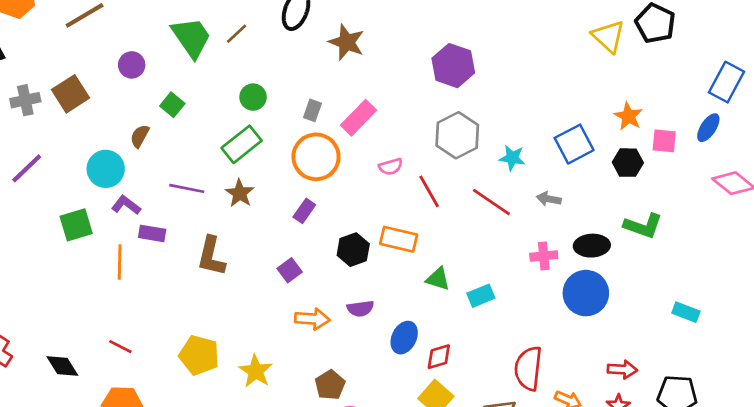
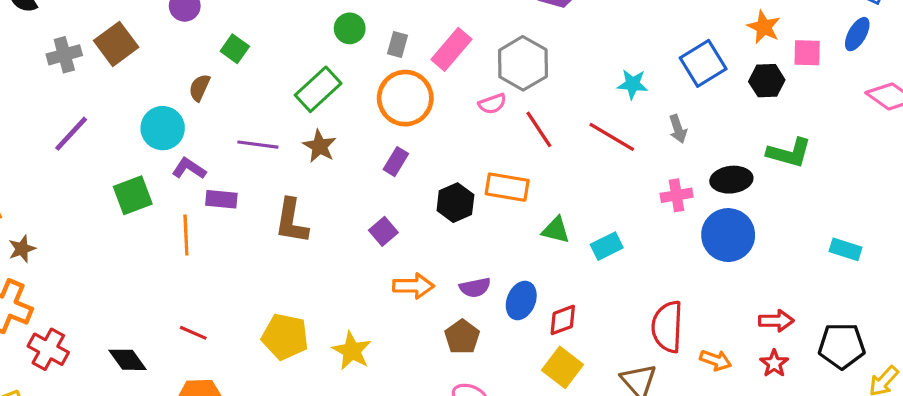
green circle: (253, 97) -> (350, 28), moved
gray hexagon: (457, 135) -> (523, 63), moved
gray arrow: (549, 199) -> (678, 129), turned -115
purple semicircle: (360, 309) -> (475, 287), moved
brown pentagon: (330, 385) -> (462, 337), moved

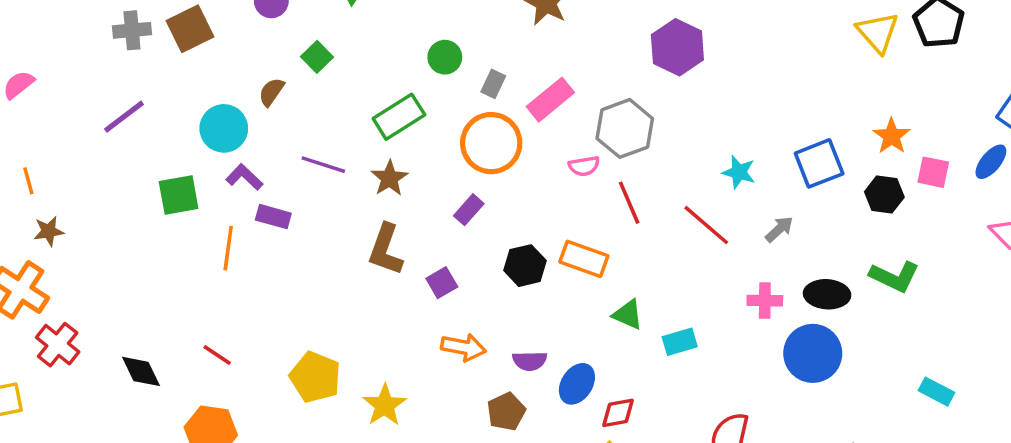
gray arrow: (678, 129) -> (779, 229), turned -124
brown L-shape: (292, 221) -> (386, 249), moved

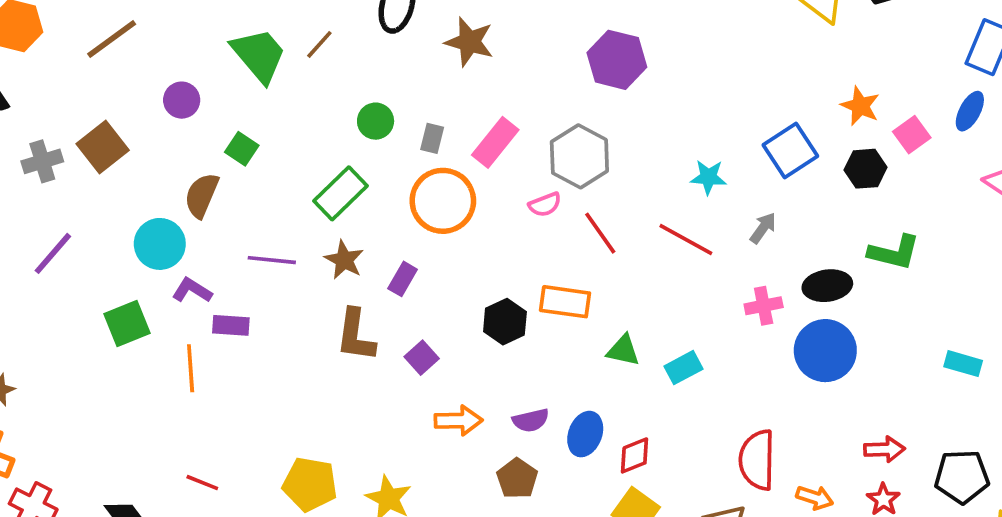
brown semicircle: (271, 92) -> (202, 195), size x1.4
pink square: (933, 172) -> (912, 135), turned -36
purple rectangle: (469, 210) -> (403, 279), moved

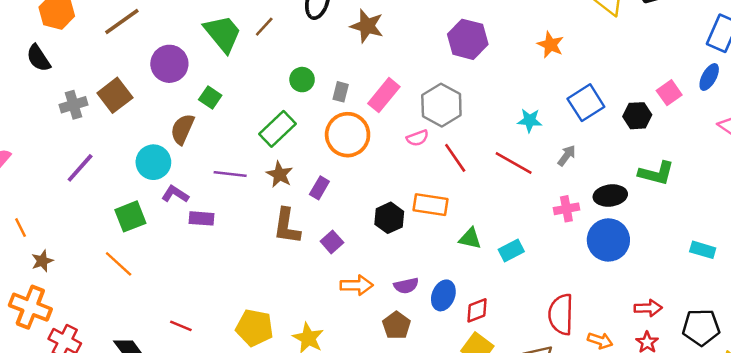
purple circle: (182, 100) -> (169, 64), size x1.5
orange star: (860, 106) -> (550, 45), moved
orange line: (191, 368) -> (119, 264), moved, turned -44

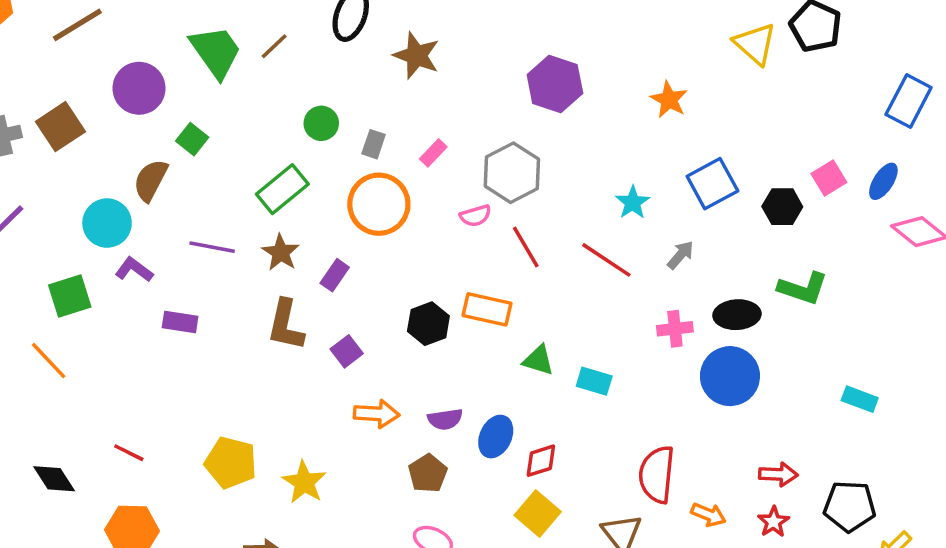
blue ellipse: (709, 77) -> (883, 181), moved
pink rectangle: (384, 95) -> (433, 153), size x0.6
cyan star: (530, 120) -> (633, 202), turned 30
purple rectangle: (202, 218) -> (180, 322), moved
cyan rectangle: (511, 251) -> (594, 381), turned 40

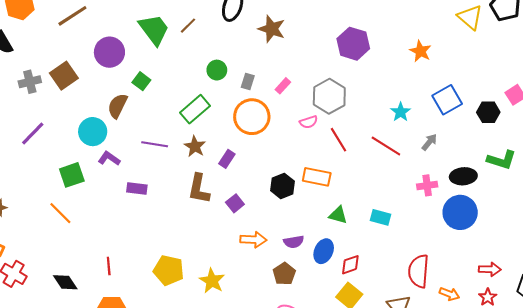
green triangle: (538, 360) -> (338, 215), moved
red line: (129, 453) -> (109, 266), turned 60

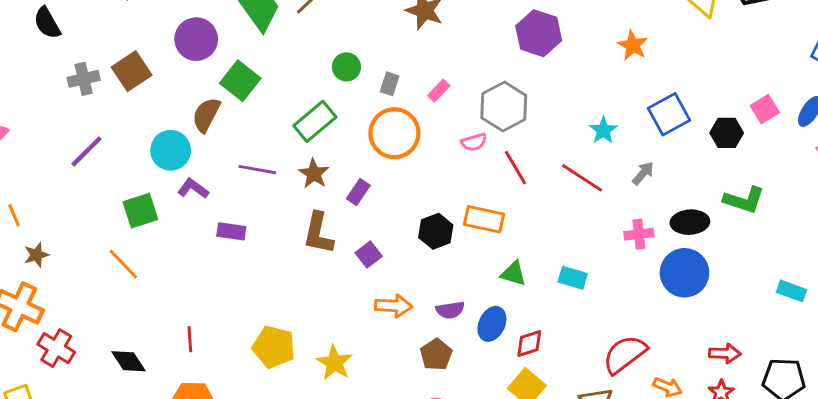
green square: (141, 81) -> (240, 81), size x1.5
red semicircle: (419, 271) -> (625, 354), turned 48

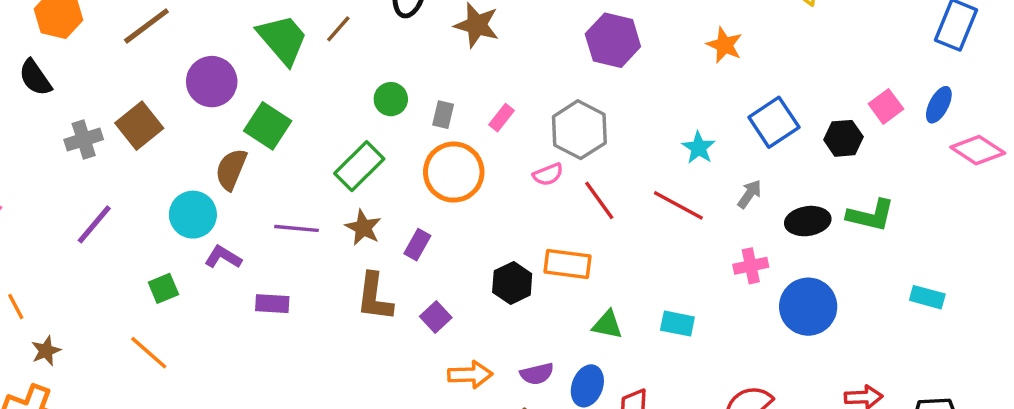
green square: (140, 211) -> (163, 288), size x0.7
black ellipse: (690, 222) -> (808, 221), moved
cyan rectangle: (791, 291) -> (927, 297), moved

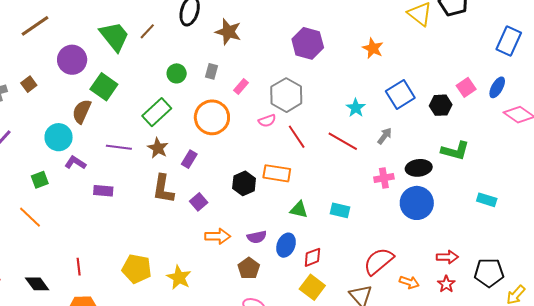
gray rectangle: (443, 115) -> (212, 71), moved
brown square: (139, 126) -> (29, 84), size x0.6
black ellipse: (808, 221) -> (419, 168), moved

